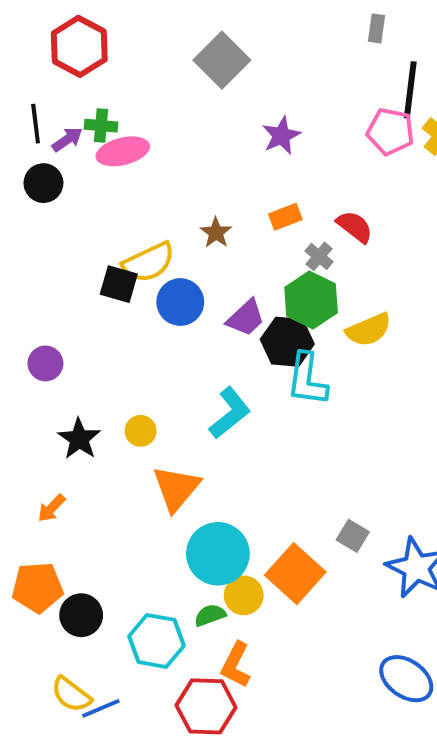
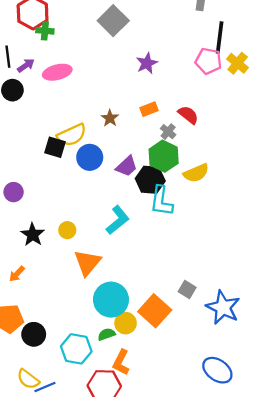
green cross: (101, 126) -> (45, 31), moved

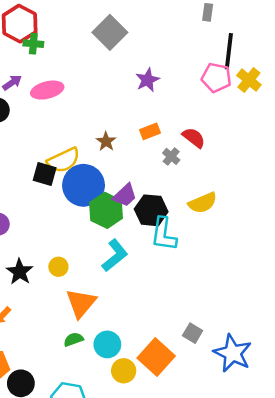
green hexagon: (164, 156) -> (106, 210), moved
blue circle: (90, 157) -> (84, 185), size x1.4
cyan circle: (111, 300) -> (107, 344), size x0.7
green semicircle: (107, 334) -> (73, 339), moved

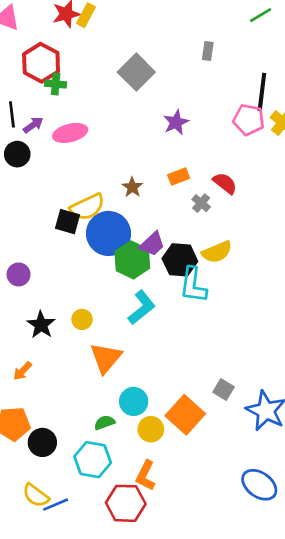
gray rectangle: (208, 12) -> (208, 51), moved
yellow semicircle: (203, 203) -> (217, 252), moved
green semicircle: (73, 339) -> (105, 423), moved

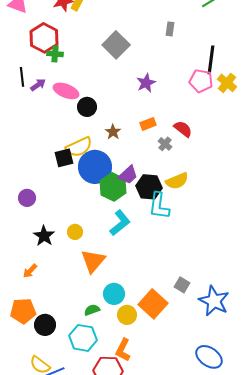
pink ellipse: (70, 133) -> (66, 91), turned 35
black circle: (17, 154) -> (87, 107), moved
black square: (67, 222) -> (64, 158), turned -30

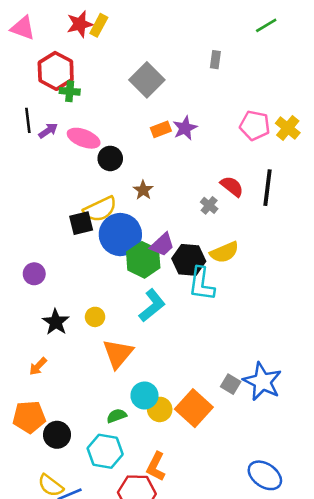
black line: (211, 60) -> (267, 188), moved
orange rectangle: (148, 124) -> (161, 129), moved
blue star: (214, 301) -> (262, 382), moved
yellow circle: (127, 315) -> (160, 409), moved

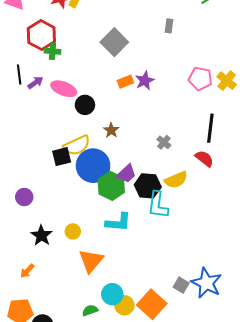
red semicircle: (232, 186) -> (204, 159), moved
cyan L-shape: (152, 305) -> (118, 222), turned 44

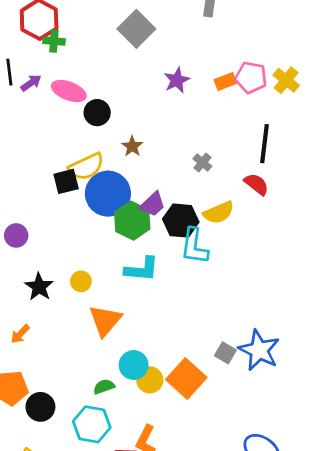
orange rectangle: (125, 82) -> (225, 82), moved

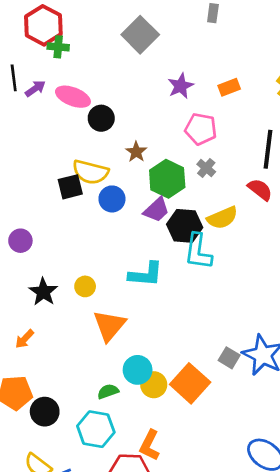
pink pentagon: (251, 78) -> (201, 129), moved
yellow semicircle: (86, 167) -> (90, 172), turned 39
blue circle: (108, 194) -> (112, 199), size x0.6
green hexagon: (132, 221) -> (167, 179), moved

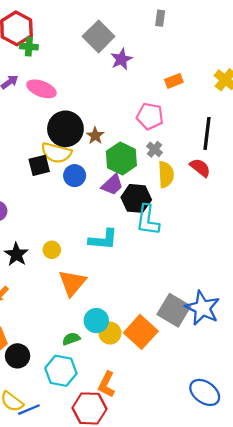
purple star: (181, 86) -> (121, 59), moved
black circle: (101, 118) -> (65, 129), moved, size x1.6
yellow semicircle: (222, 218) -> (166, 174), moved, turned -70
gray square: (229, 358) -> (174, 310), size x1.8

